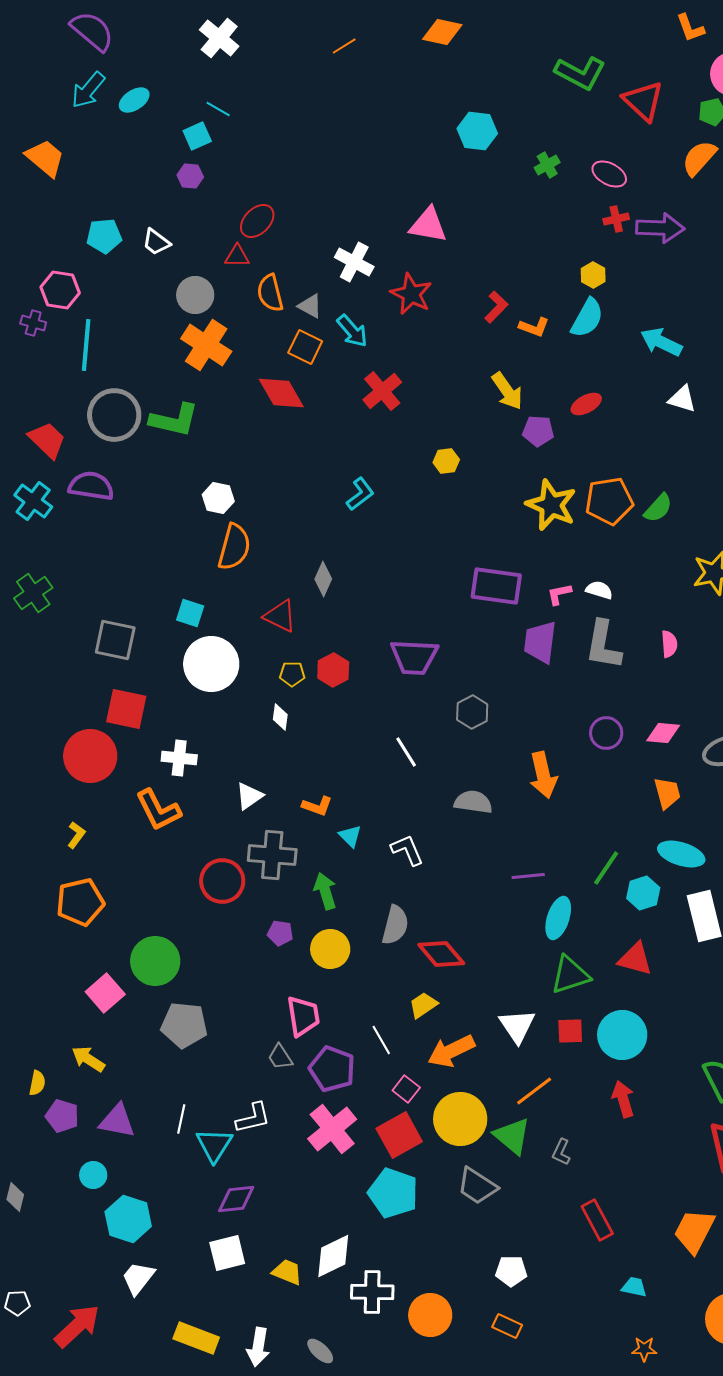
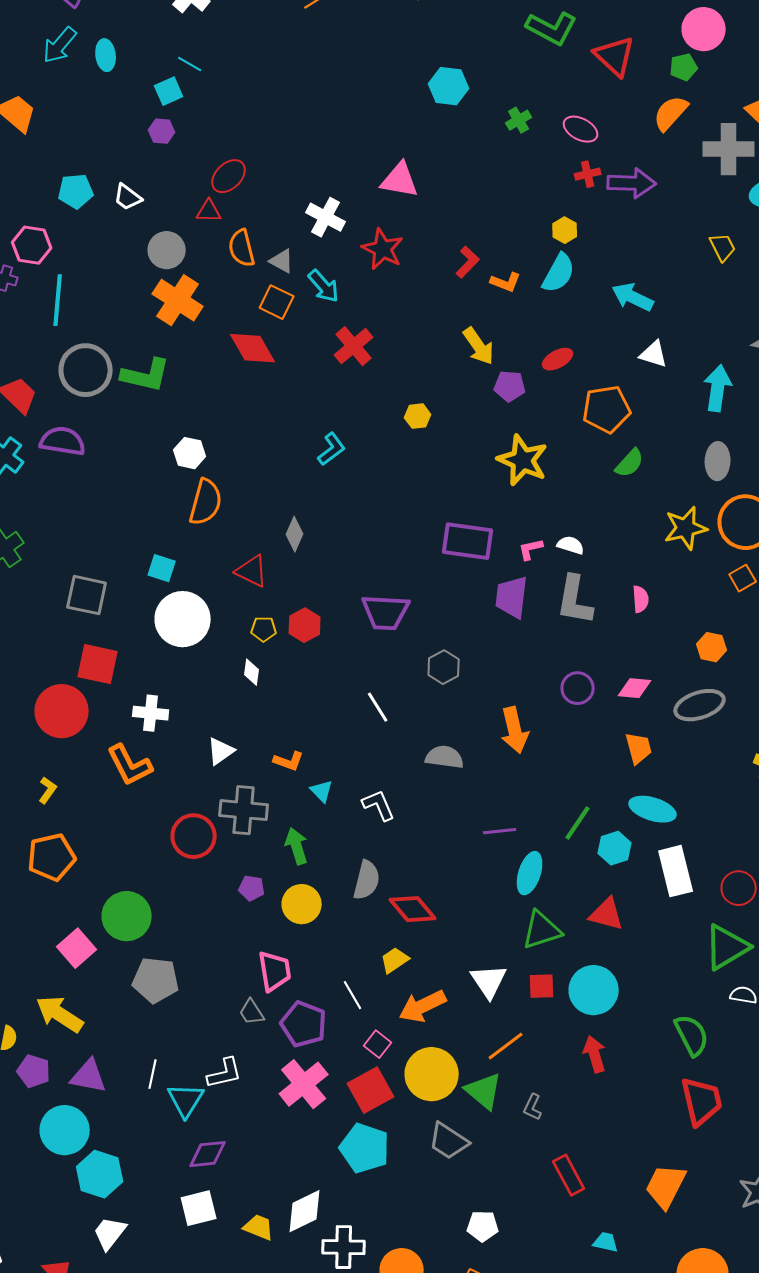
cyan ellipse: (134, 100) -> (106, 55), turned -64
orange pentagon: (609, 501) -> (607, 409), moved
yellow arrow: (88, 1059) -> (60, 1014), size x1.4
cyan circle: (93, 1175) -> (65, 1130), size x1.8

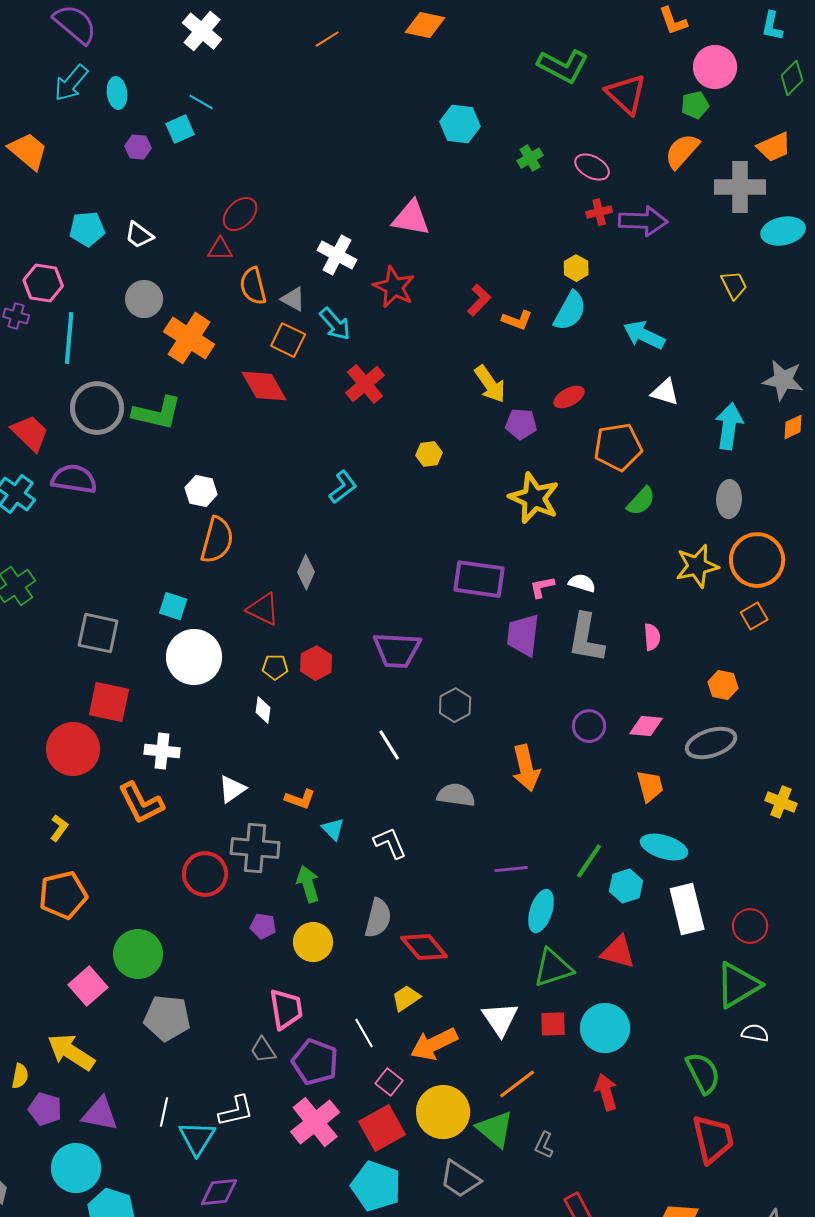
purple hexagon: (162, 131) -> (138, 147), moved
gray circle: (167, 250) -> (144, 299), moved

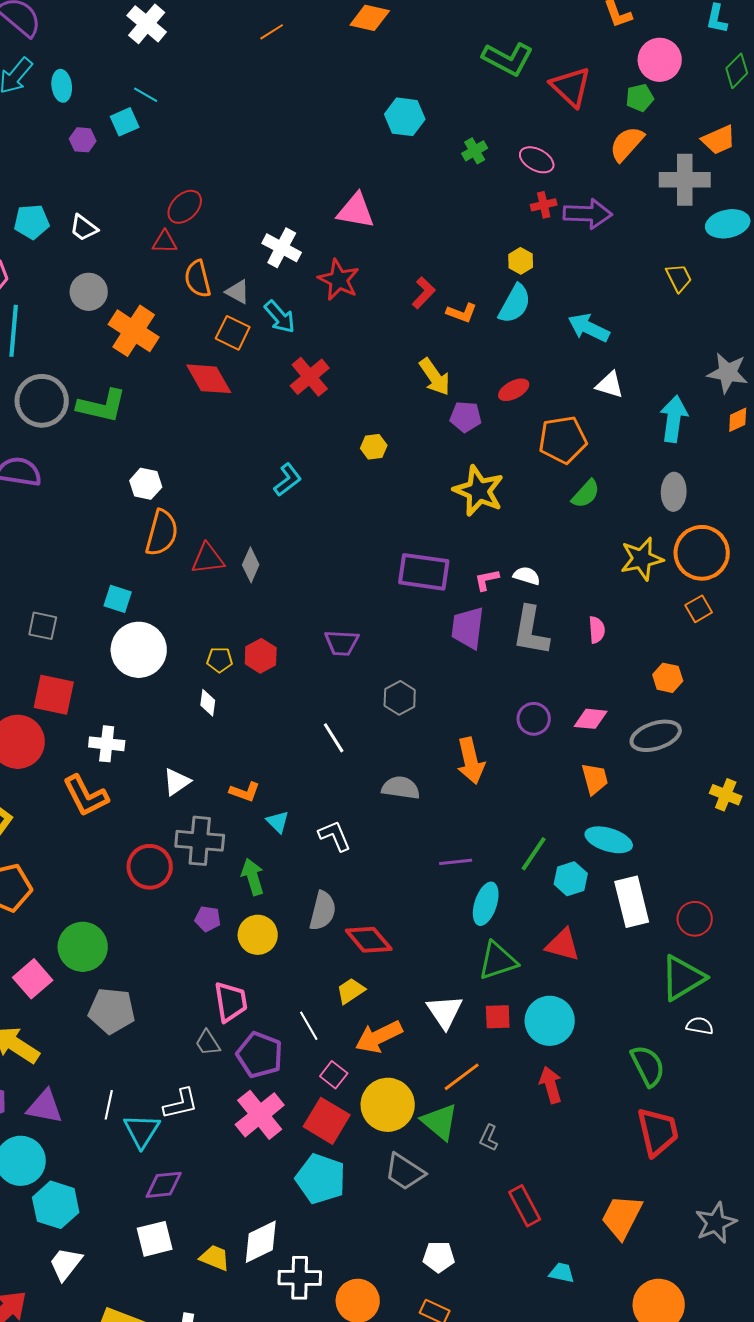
red triangle: (263, 609) -> (208, 559), moved, turned -33
gray square: (98, 633) -> (43, 626), size x0.7
purple trapezoid: (397, 650) -> (342, 643), size x0.7
red square: (382, 1128) -> (327, 1121), turned -30

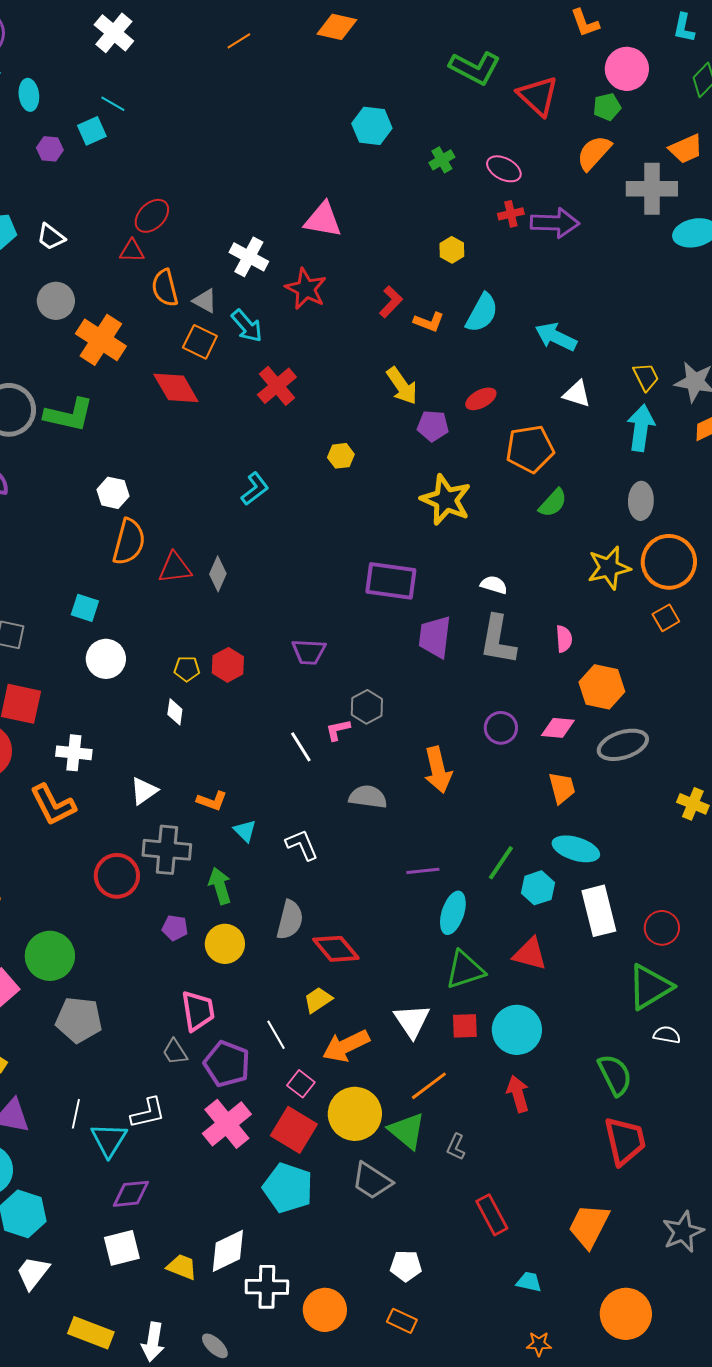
yellow hexagon: (521, 261) -> (452, 250), moved
yellow trapezoid: (679, 278) -> (646, 377), moved
pink L-shape: (487, 580) -> (338, 730), moved
white circle: (139, 650) -> (106, 659), size x0.7
orange hexagon: (668, 678) -> (602, 687), moved, size x1.5

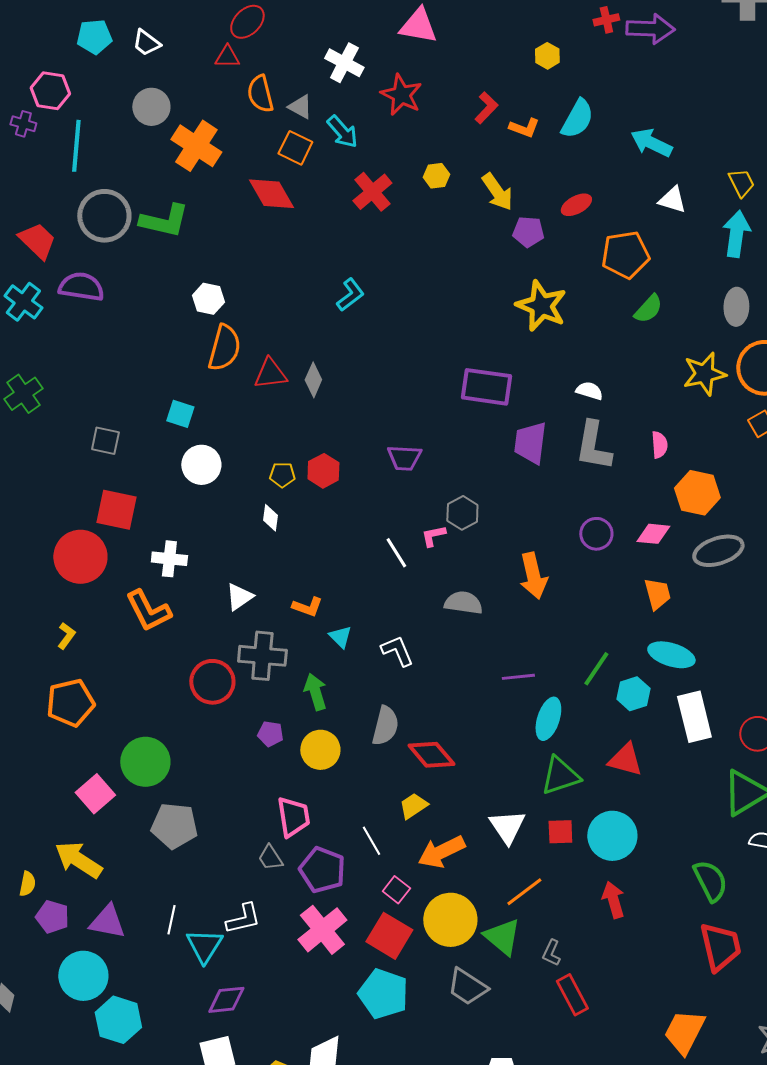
yellow hexagon: (341, 456) -> (436, 176), moved
red rectangle: (492, 1215) -> (572, 995), moved

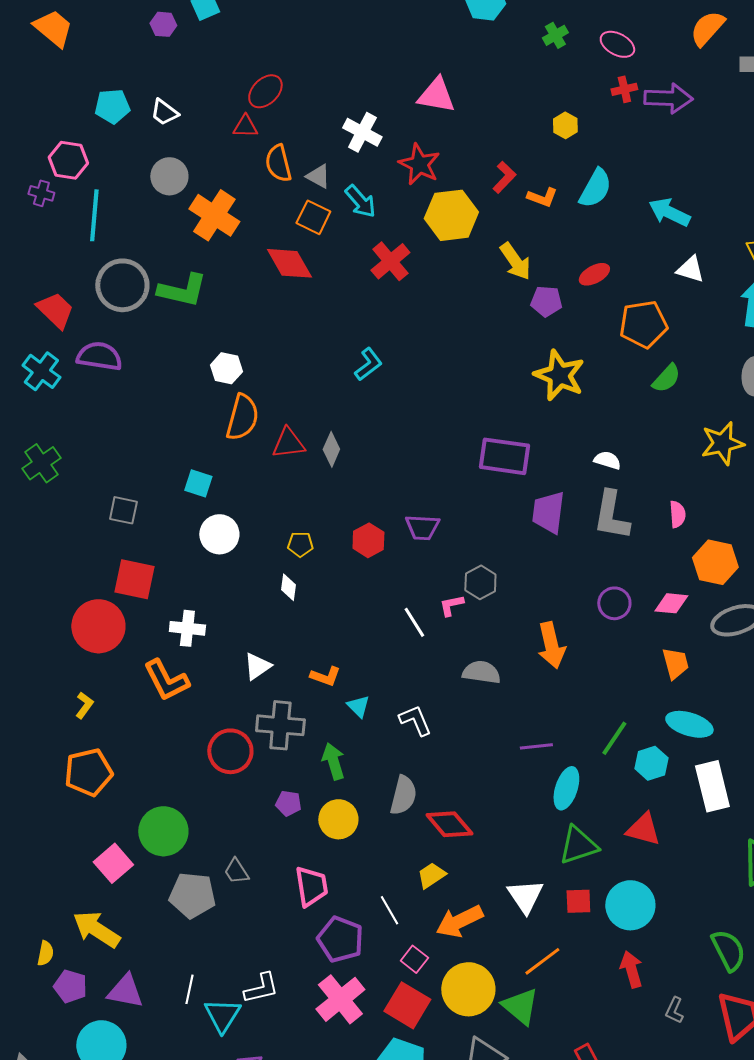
yellow hexagon: (436, 176) -> (451, 215), moved, size x2.0
red hexagon: (323, 471) -> (368, 540), moved
gray trapezoid: (270, 858) -> (236, 871), moved
gray L-shape: (551, 953) -> (674, 1010), moved

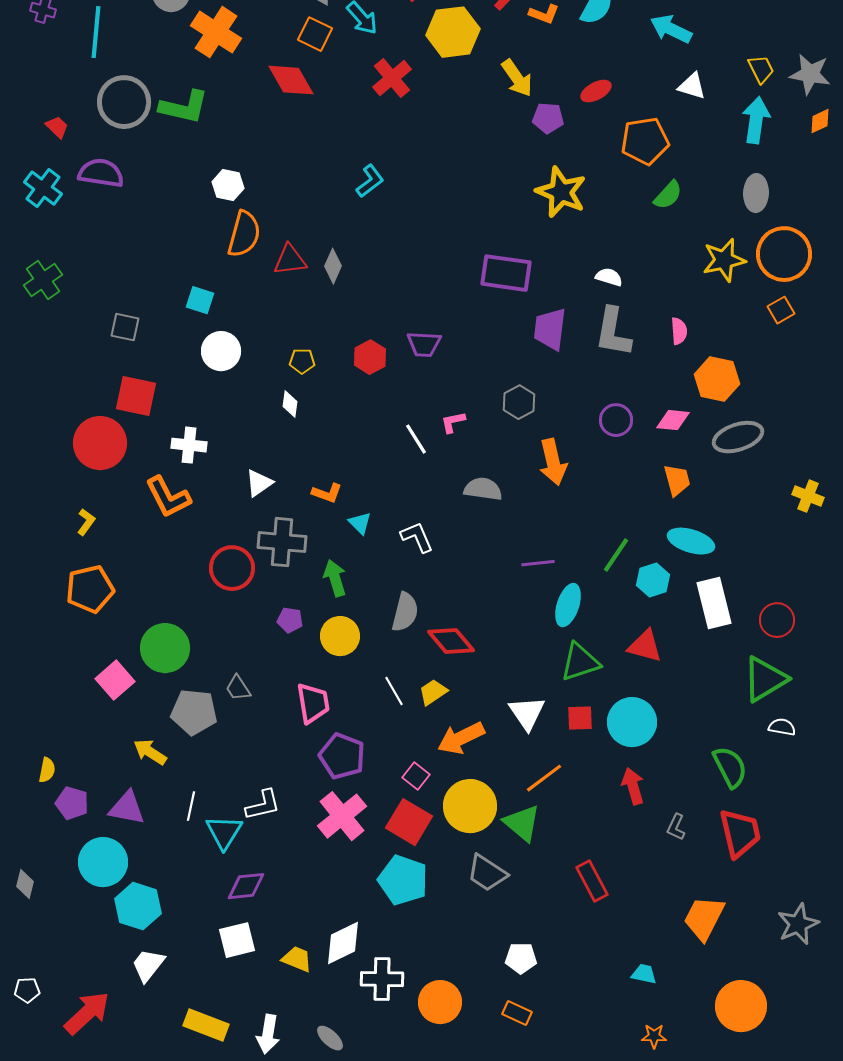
red trapezoid: (55, 310) -> (57, 127), size x0.6
gray hexagon: (480, 582) -> (519, 402), moved
white line: (389, 910) -> (394, 691), moved
yellow arrow: (96, 929) -> (150, 752), moved, size x0.7

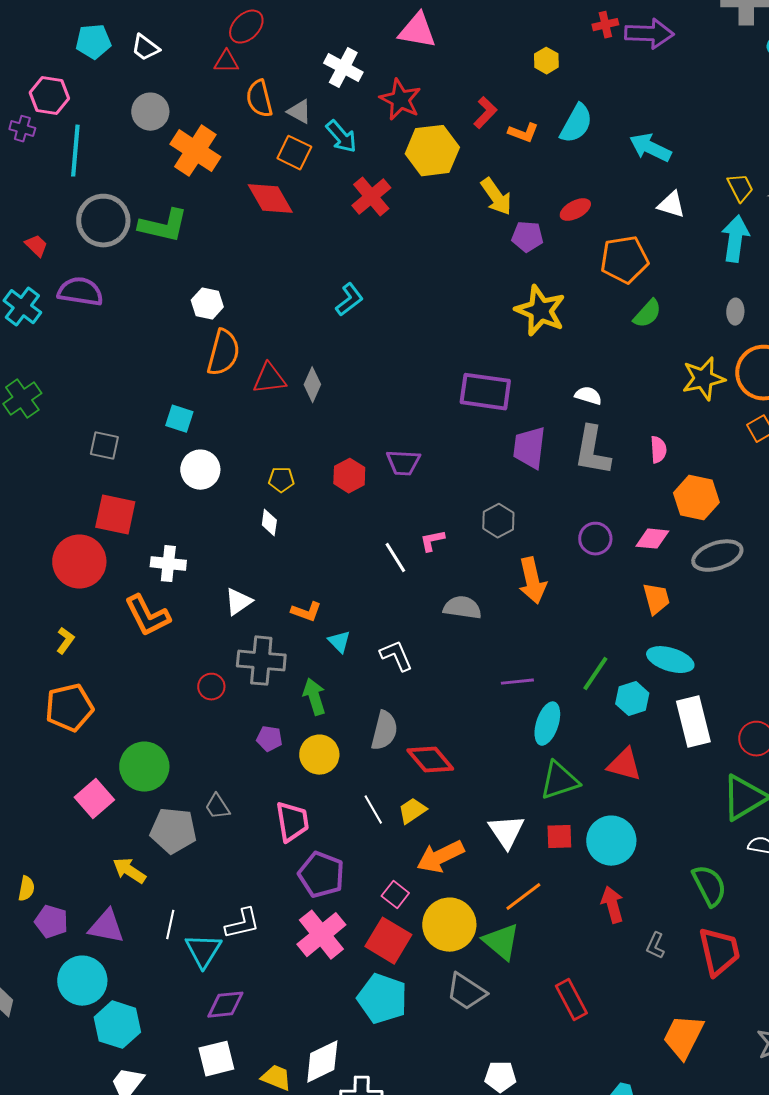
gray ellipse: (756, 193) -> (735, 312), size x0.7
red circle: (232, 568) -> (211, 687), size x0.6

